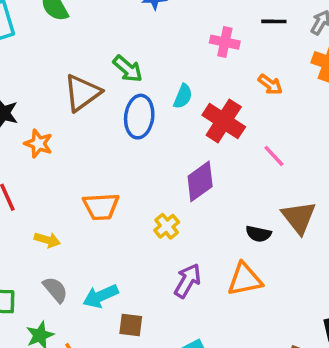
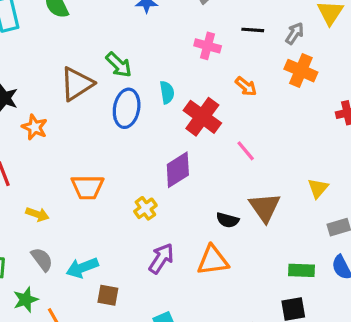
cyan semicircle: (183, 96) -> (167, 92), turned -35

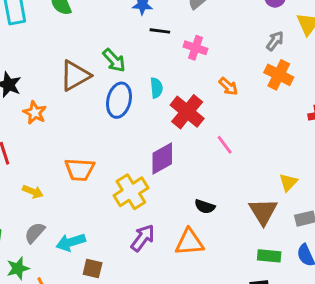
black line: (253, 30) -> (160, 31), moved
brown triangle: (265, 207) -> (263, 212), moved
yellow cross: (145, 208) -> (131, 192), size x1.6
gray semicircle: (42, 259) -> (35, 233), turned -105

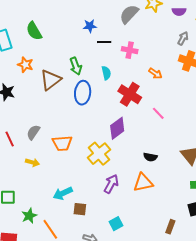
green arrow: (114, 60) -> (76, 66), turned 30
cyan semicircle: (156, 88) -> (106, 73), moved
orange star: (35, 113) -> (25, 65), moved
gray semicircle: (35, 233) -> (33, 132), moved

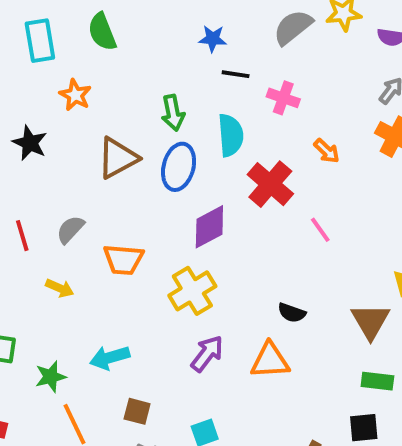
cyan semicircle: (106, 73) -> (231, 135), size x1.5
brown triangle: (51, 80) -> (118, 158), moved
purple diamond: (117, 128) -> (209, 227), moved
brown square: (80, 209) -> (137, 411), moved
green star: (29, 216) -> (51, 377), moved

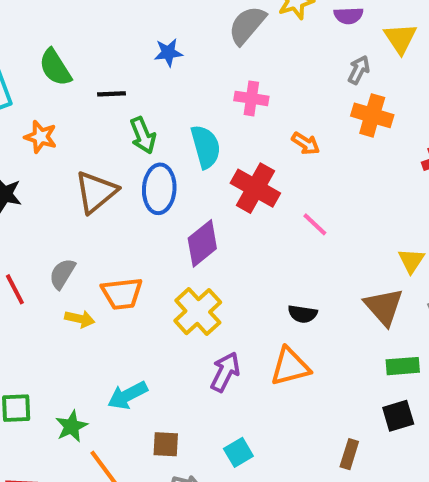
black line: (236, 74) -> (111, 94), moved
yellow arrow: (60, 288) -> (80, 319), moved

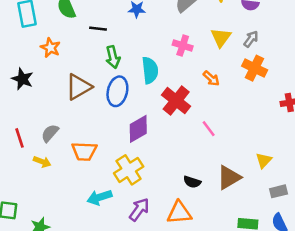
yellow triangle: (400, 38) -> (221, 37), moved
brown triangle: (384, 307) -> (229, 177), moved, turned 32
yellow arrow: (80, 319) -> (42, 162), moved
cyan arrow: (127, 395) -> (99, 197), moved

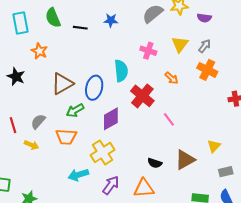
black line: (98, 29) -> (80, 28), moved
green arrow: (113, 57) -> (75, 110), moved, turned 72

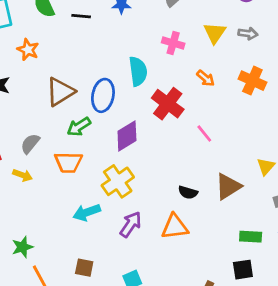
gray arrow: (205, 46) -> (248, 34), turned 64
orange cross: (207, 70) -> (252, 81), moved

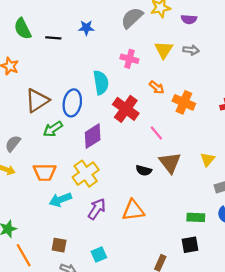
orange cross: (252, 81) -> (184, 102), moved
orange trapezoid: (68, 162) -> (45, 172), moved
brown triangle: (228, 186) -> (170, 163), moved, turned -35
black semicircle: (188, 192) -> (144, 170), moved

